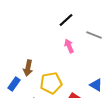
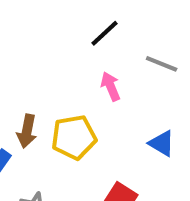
yellow pentagon: (51, 83) -> (74, 137), moved
blue triangle: (96, 85) -> (162, 143), moved

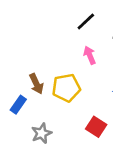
brown arrow: (27, 131) -> (36, 84), turned -36

